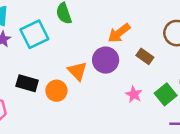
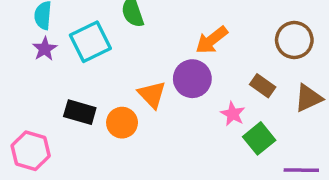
brown rectangle: (145, 56) -> (263, 86), moved
pink star: (134, 94) -> (233, 114), moved
green square: (166, 94) -> (259, 138), moved

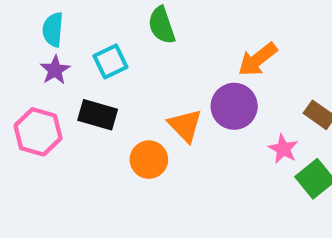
cyan square: (90, 42) -> (110, 61), size x0.7
black rectangle: (80, 112) -> (98, 115), moved
pink hexagon: (31, 151) -> (38, 132), moved

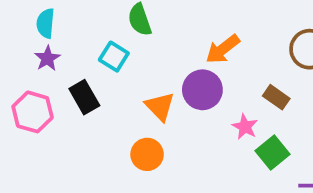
cyan square: (110, 61) -> (114, 57), moved, turned -32
black rectangle: (98, 115) -> (84, 97), turned 44
orange circle: (149, 160) -> (147, 154), moved

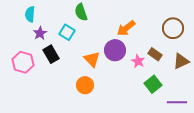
purple star: (47, 58) -> (40, 33), moved
pink star: (245, 127) -> (138, 61), moved

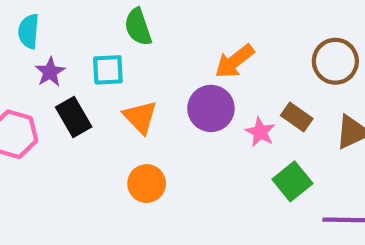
cyan square: (67, 32) -> (108, 70), turned -35
orange triangle: (92, 59) -> (140, 117), moved

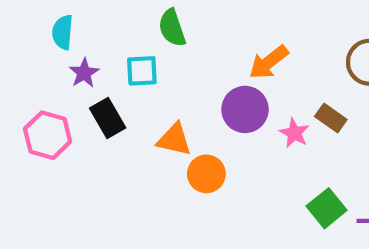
orange triangle: (140, 117) -> (174, 140), moved, turned -33
green square: (292, 181) -> (327, 208), moved
orange circle: (147, 184) -> (206, 174), moved

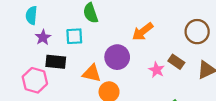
purple circle: (245, 109) -> (117, 57), moved
black rectangle: (108, 118) -> (56, 62), turned -54
pink hexagon: (48, 135) -> (35, 80), moved

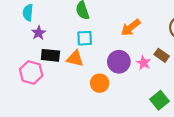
cyan square: (74, 36) -> (85, 38), moved
purple circle: (117, 57) -> (119, 62), moved
orange triangle: (92, 73) -> (75, 59), moved

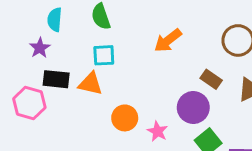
cyan semicircle: (28, 13) -> (55, 20), moved
purple circle: (119, 62) -> (193, 108), moved
pink star: (143, 63) -> (157, 131), moved

